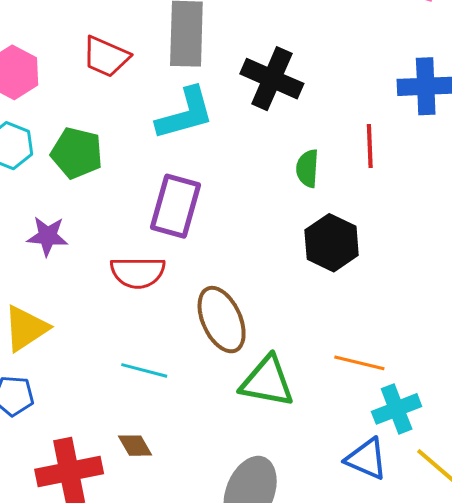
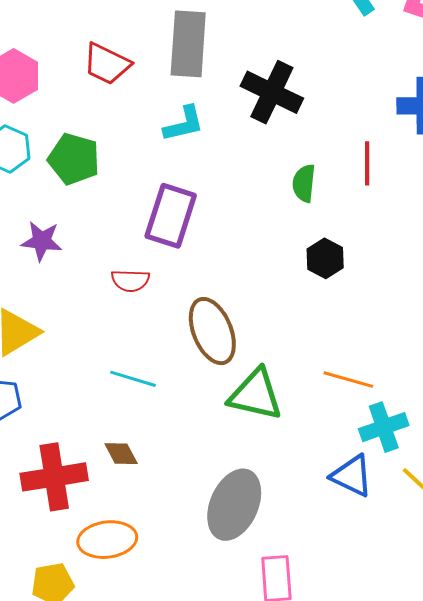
cyan L-shape: (185, 114) -> (184, 124), size x0.7
black hexagon: (332, 243) -> (325, 258), size x0.7
red semicircle: (138, 272) -> (130, 281), size x0.7

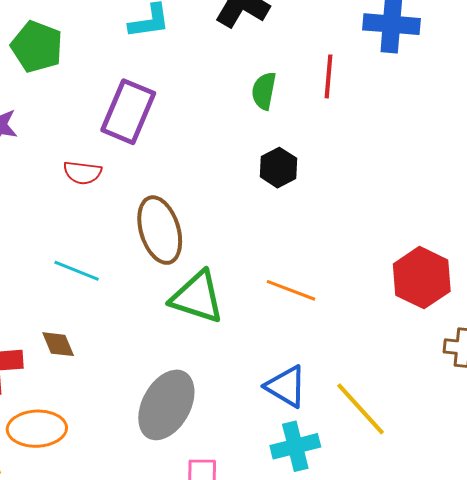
cyan cross: (384, 427) -> (295, 446), moved

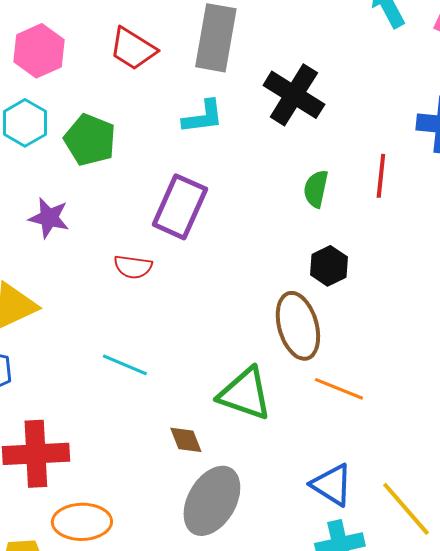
brown ellipse: (160, 230) -> (298, 326), moved
brown diamond: (58, 344) -> (186, 440), moved

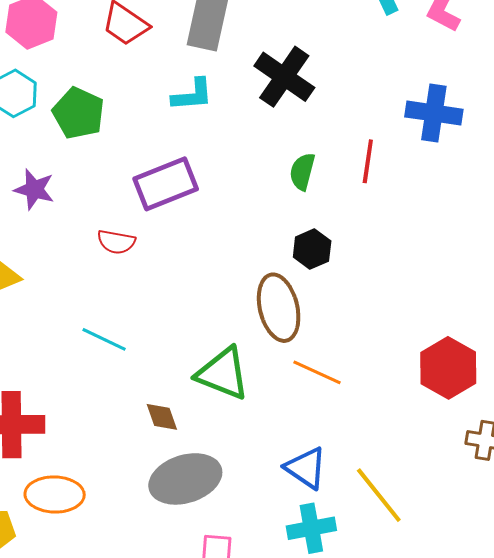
purple rectangle: (180, 207) -> (166, 184), turned 42
gray ellipse: (212, 501) -> (185, 479), turned 40

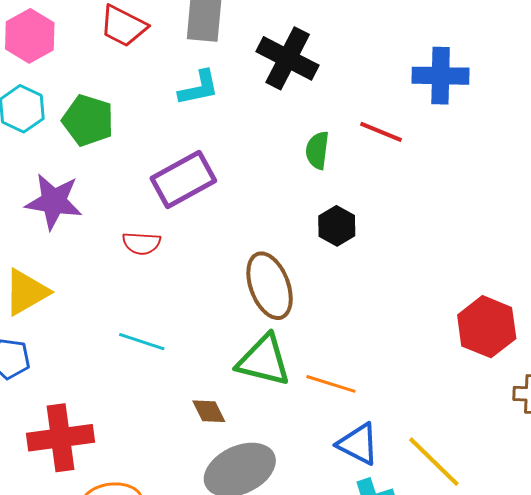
red line: (368, 161) -> (381, 132), turned -69
purple star: (34, 189) -> (54, 201), size x1.4
brown ellipse: (279, 308) -> (270, 286), moved
orange line: (317, 372) -> (331, 384), moved

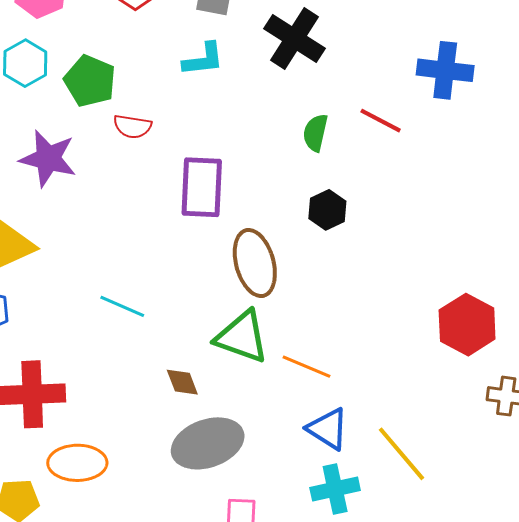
purple rectangle: (183, 180) -> (202, 187), moved, turned -64
red semicircle: (142, 243) -> (132, 126), moved

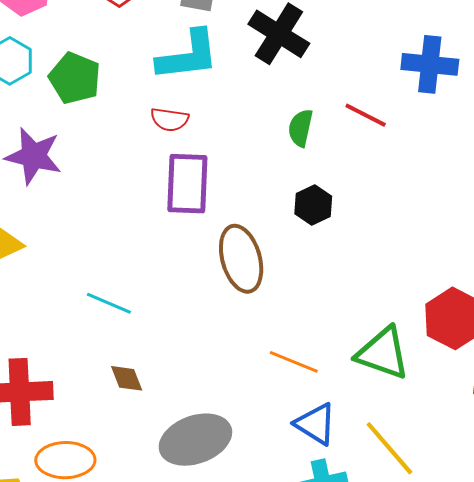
cyan L-shape: (203, 59) -> (188, 56), size x1.5
red semicircle: (132, 126) -> (170, 119), moved
green triangle: (242, 337) -> (383, 353), moved
brown diamond: (182, 382) -> (127, 378), moved

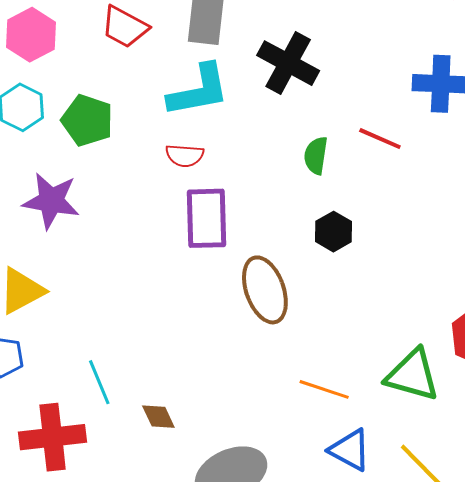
cyan line: (109, 303) -> (99, 382), moved, turned 48

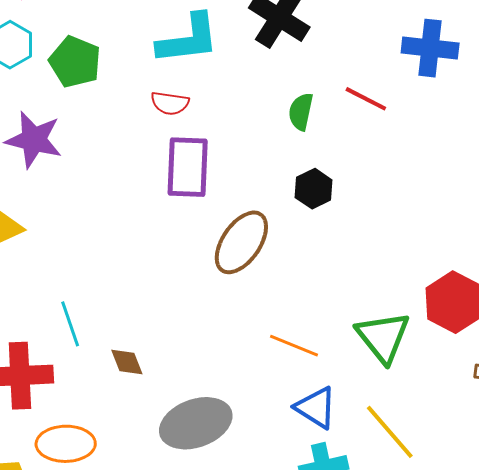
brown ellipse: (265, 290) -> (241, 242), turned 50
green triangle: (412, 375) -> (383, 337), turned 32

